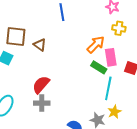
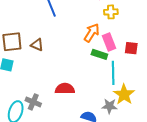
red semicircle: (41, 85) -> (65, 89), moved, turned 60
gray cross: (42, 103) -> (33, 102), moved, turned 35
yellow star: (114, 112) -> (124, 94), size x1.5

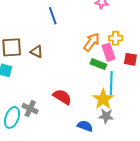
yellow cross: (111, 12) -> (116, 38), moved
red semicircle: (65, 89) -> (62, 97), turned 30
yellow star: (124, 94) -> (103, 99), moved

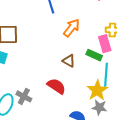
orange arrow: (92, 42) -> (71, 28), moved
brown triangle: (37, 52) -> (69, 61), moved

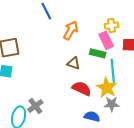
red semicircle: (56, 86) -> (82, 88), moved
gray cross: (24, 96) -> (35, 106), turned 35

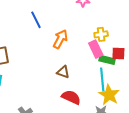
green rectangle: (98, 53) -> (107, 60), moved
yellow star: (107, 88) -> (109, 95), moved

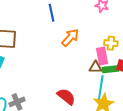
green rectangle: (107, 60) -> (110, 69), turned -35
brown triangle: (63, 72) -> (95, 67), moved, turned -32

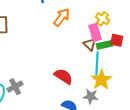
yellow cross: (111, 43) -> (103, 19), turned 32
brown triangle: (95, 67) -> (90, 44), turned 48

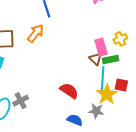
orange arrow: (62, 17) -> (36, 33), moved
yellow cross: (103, 19) -> (120, 39), moved, turned 32
red square: (117, 40) -> (121, 85), moved

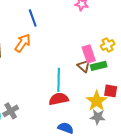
cyan line: (103, 78) -> (59, 80), moved
red semicircle: (69, 91) -> (59, 99), turned -42
gray star: (96, 111) -> (98, 117), moved

